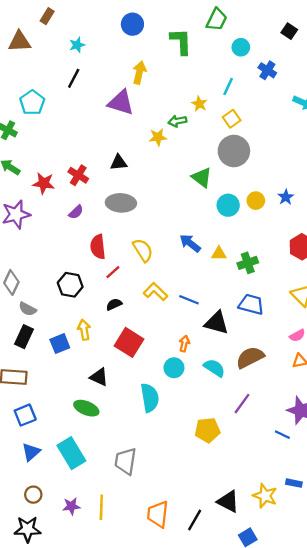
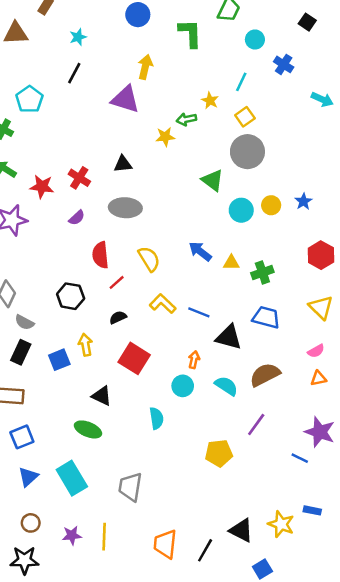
cyan semicircle: (150, 398) -> (157, 418), size x0.7

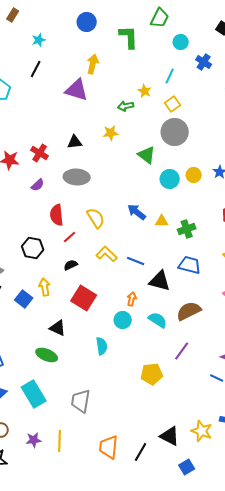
yellow star: (165, 137) -> (111, 133), moved
blue square: (59, 360) -> (24, 299), turned -30

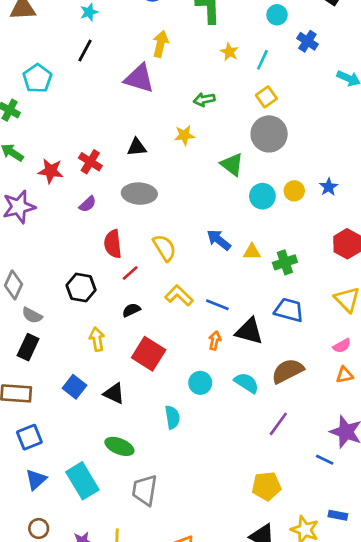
yellow star: (145, 91) -> (229, 52), moved
blue square: (24, 299) -> (74, 387), moved
orange arrow: (132, 299) -> (215, 340), moved
green ellipse: (47, 355) -> (119, 446), moved
yellow pentagon: (152, 374) -> (266, 486), moved

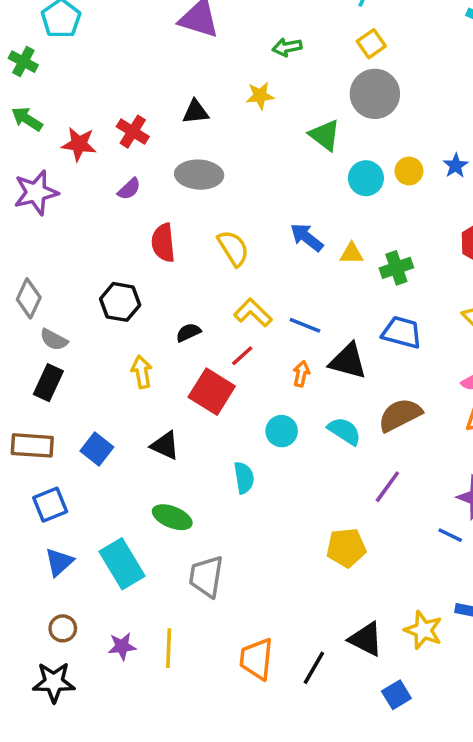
red line: (130, 273) -> (242, 356), moved
blue square: (74, 387) -> (97, 449), moved
yellow pentagon: (266, 486) -> (346, 548), moved

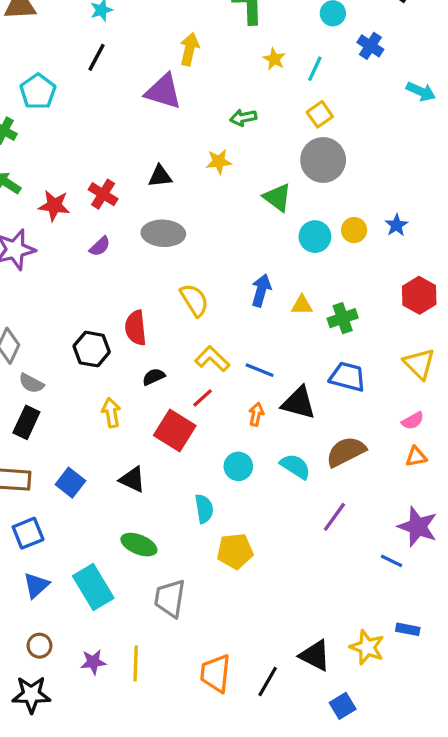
blue arrow: (307, 237) -> (261, 290), turned 68
red semicircle: (163, 243) -> (136, 328), moved
yellow pentagon: (346, 548) -> (235, 551), moved

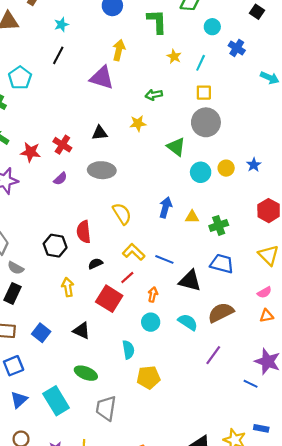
yellow square: (320, 114) -> (204, 93), turned 35
orange arrow: (256, 414) -> (153, 294), moved

